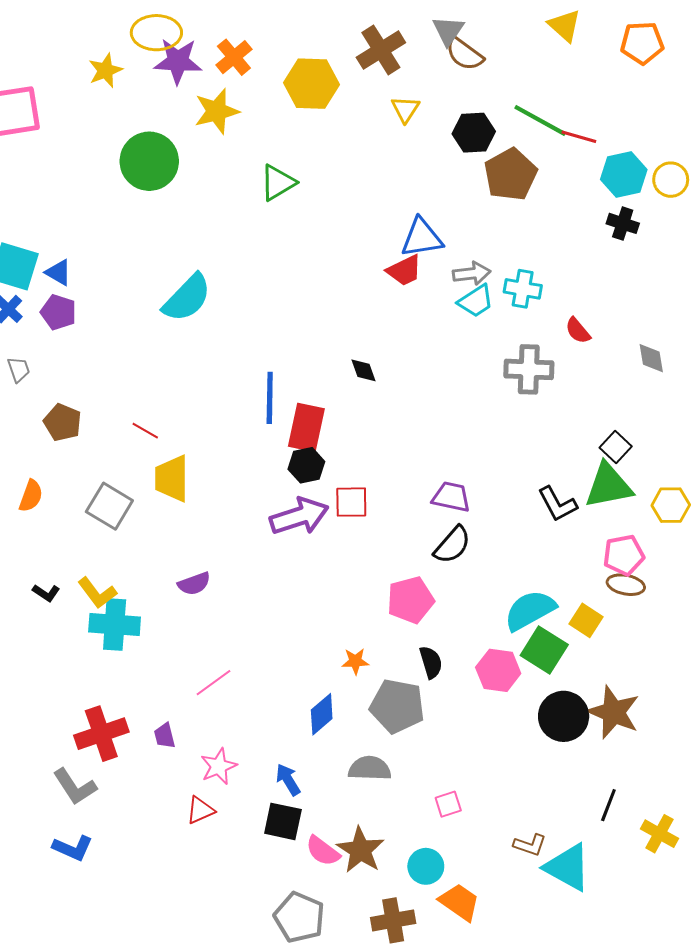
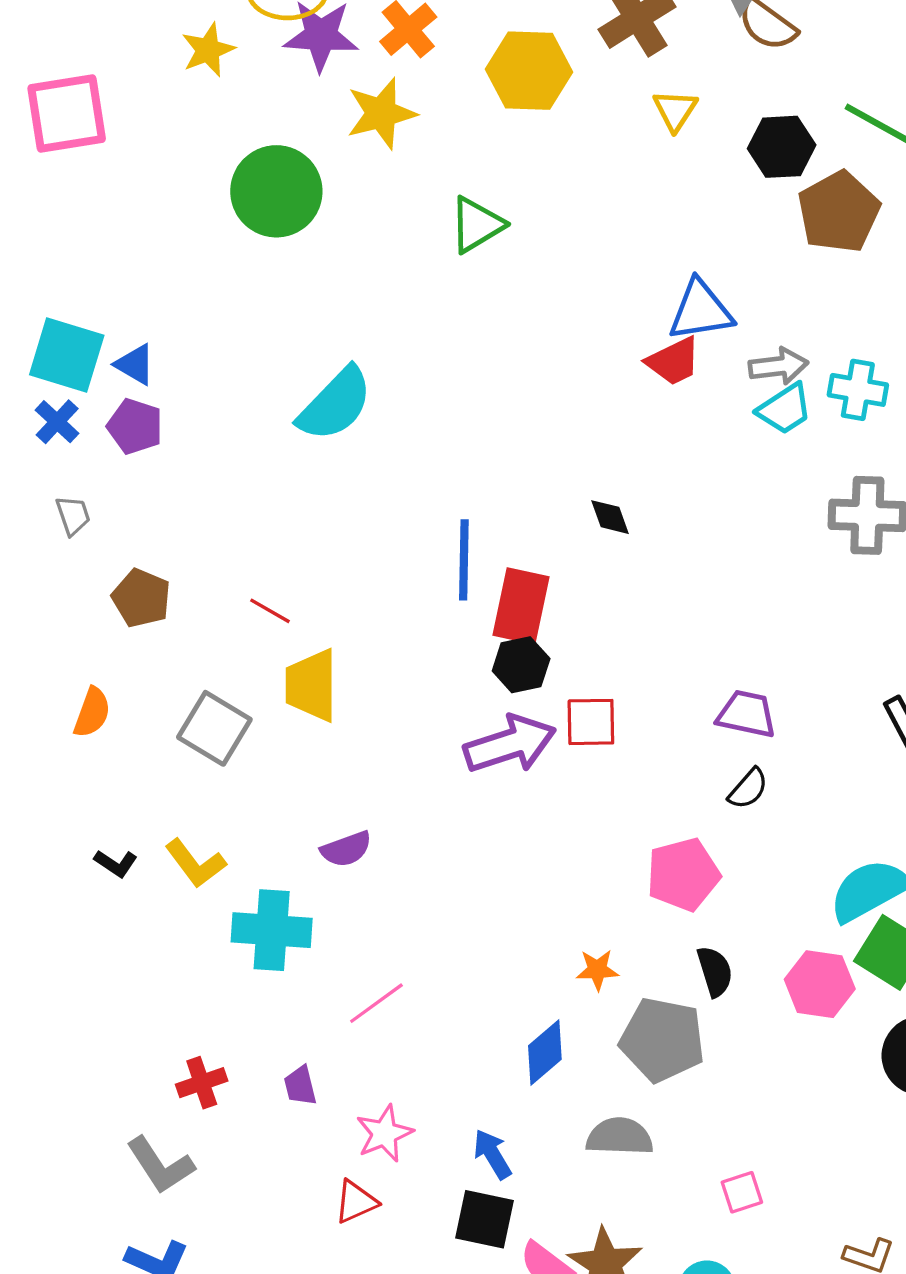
black semicircle: (452, 545) -> (748, 789), size x0.7
cyan cross: (115, 624) -> (272, 930), moved
red cross: (101, 734) -> (202, 1083), size x0.6

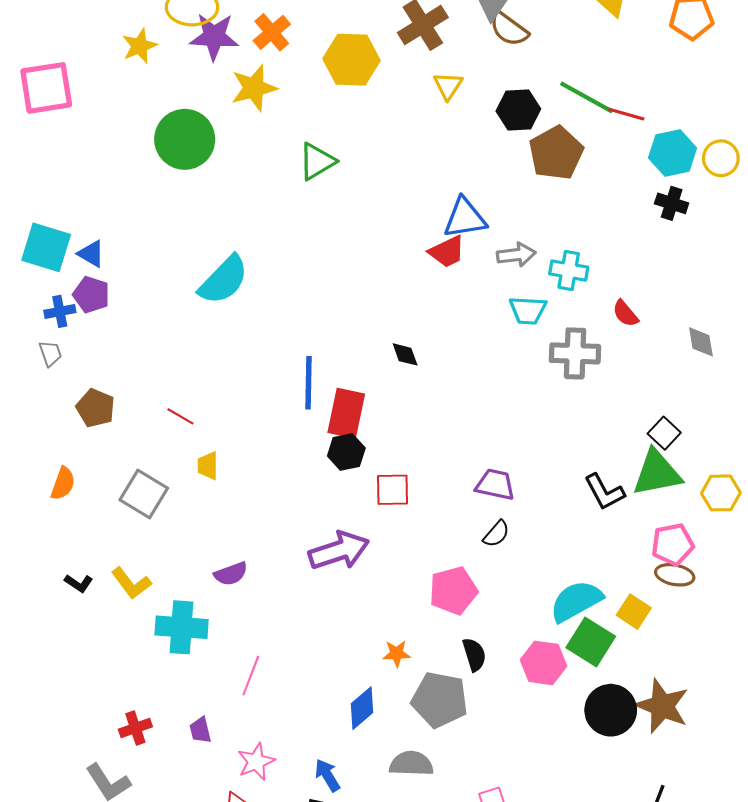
cyan trapezoid: (785, 409) -> (528, 310), moved, turned 36
blue cross: (57, 422) -> (60, 311), moved, turned 36
yellow trapezoid: (311, 685) -> (208, 466), size x0.6
purple arrow: (510, 744) -> (339, 551), moved
pink line: (376, 1003) -> (251, 676), turned -33

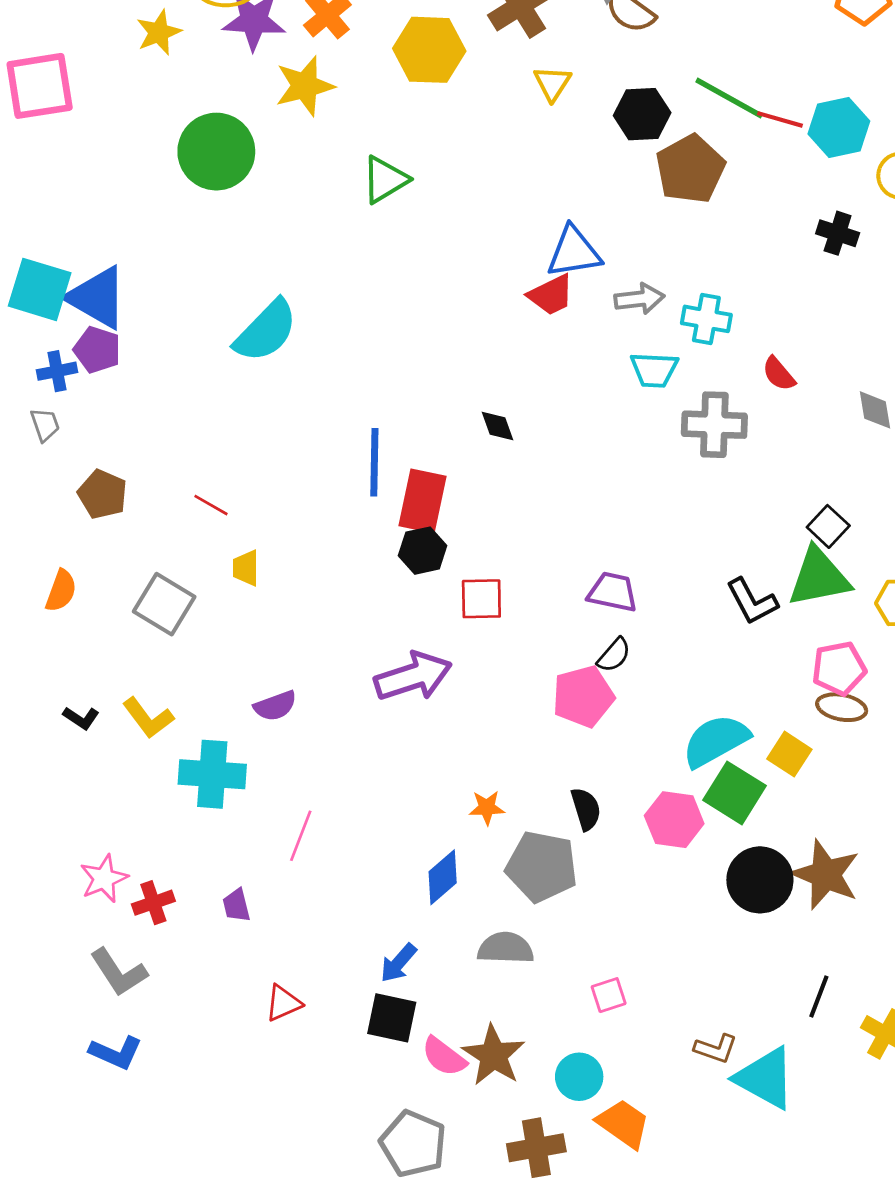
cyan hexagon: (673, 153) -> (839, 127), moved
blue triangle: (91, 254) -> (97, 298), size x1.8
pink pentagon: (453, 591) -> (583, 696), moved
pink star: (256, 762) -> (104, 879), moved
blue arrow: (327, 775) -> (398, 963), turned -108

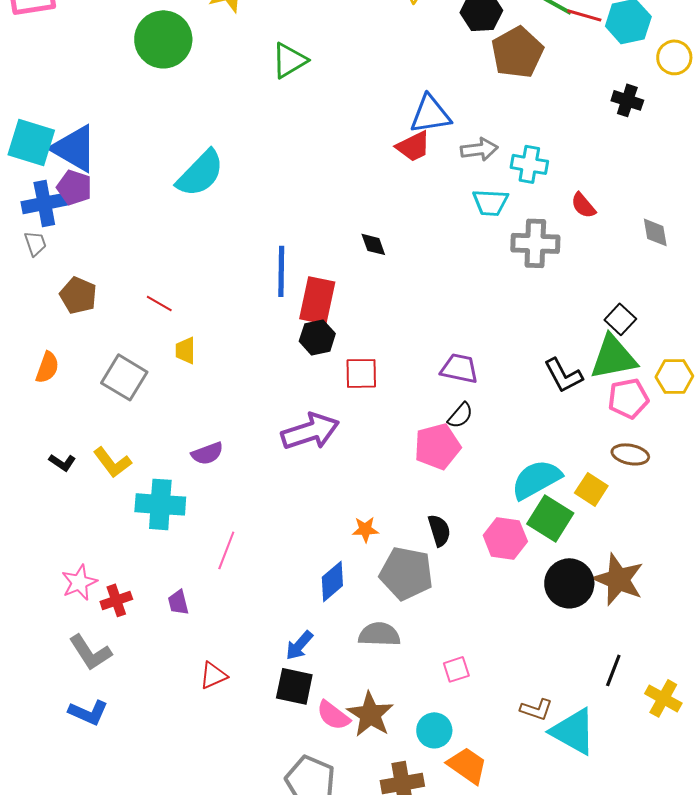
blue cross: (57, 371) -> (44, 203), size x1.5
pink pentagon: (839, 668) -> (628, 398), moved

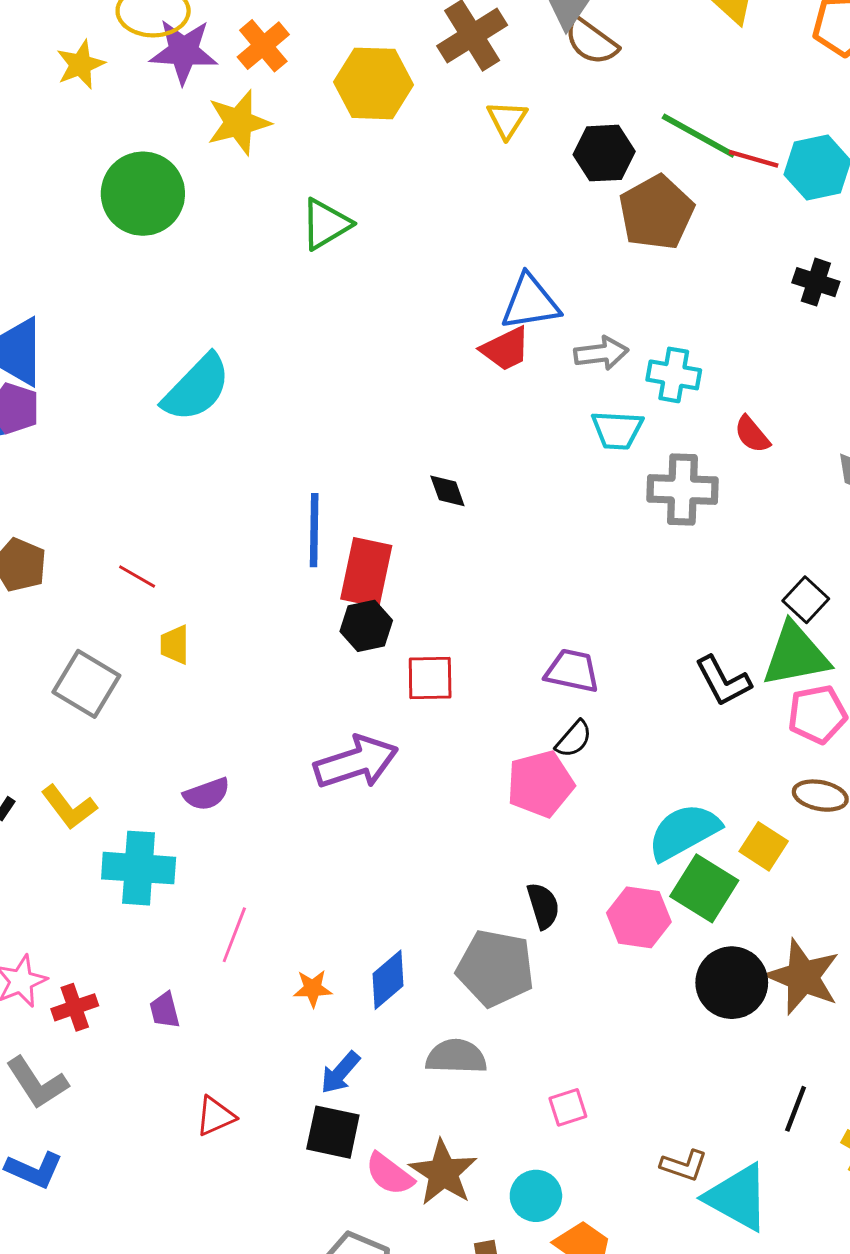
orange star: (365, 529) -> (313, 988), moved

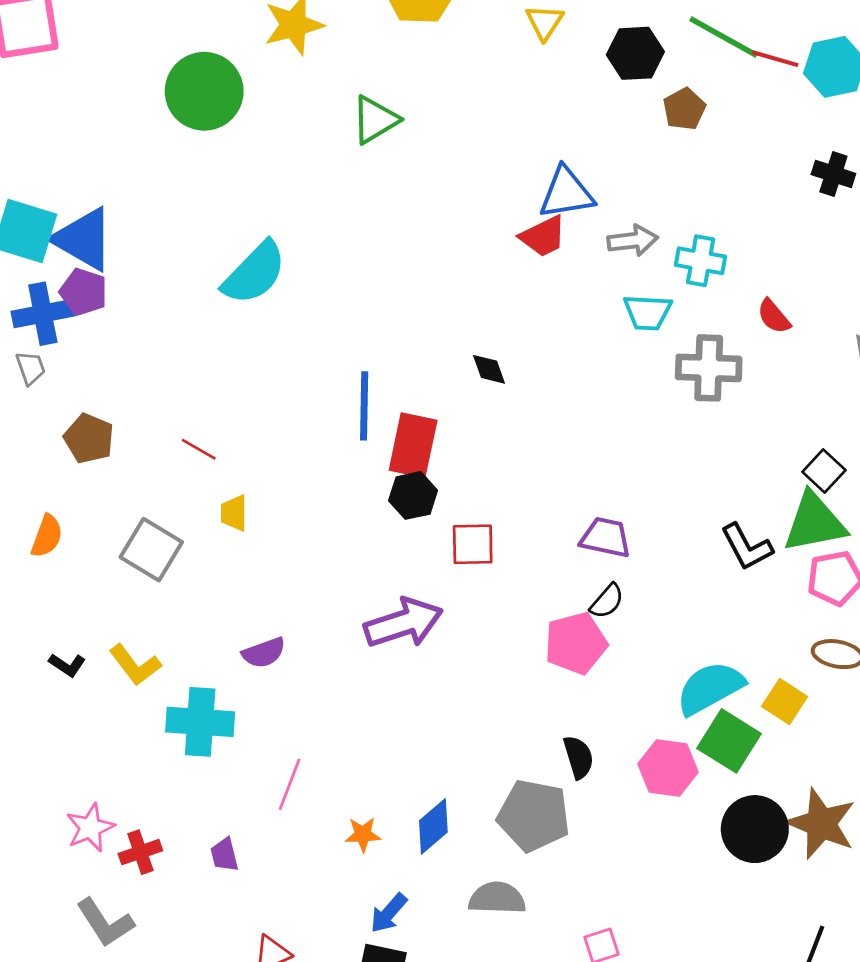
brown pentagon: (656, 212) -> (684, 109), size x0.6

